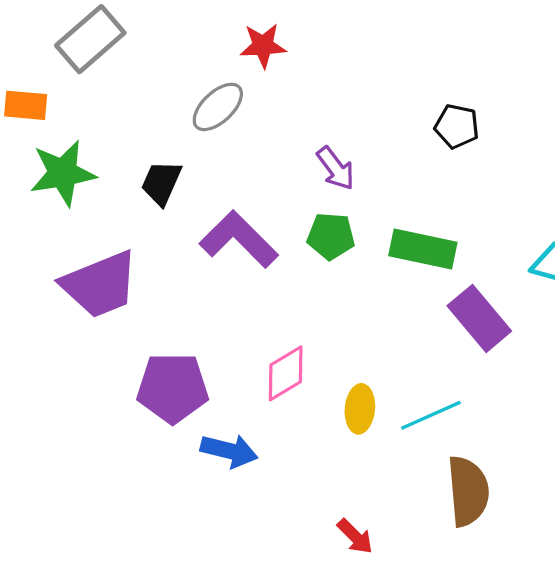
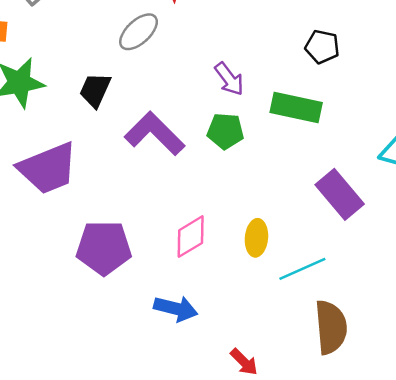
green rectangle: (423, 249) -> (296, 107), moved
yellow ellipse: (360, 409) -> (256, 238), moved
blue arrow: (229, 451) -> (176, 309), moved

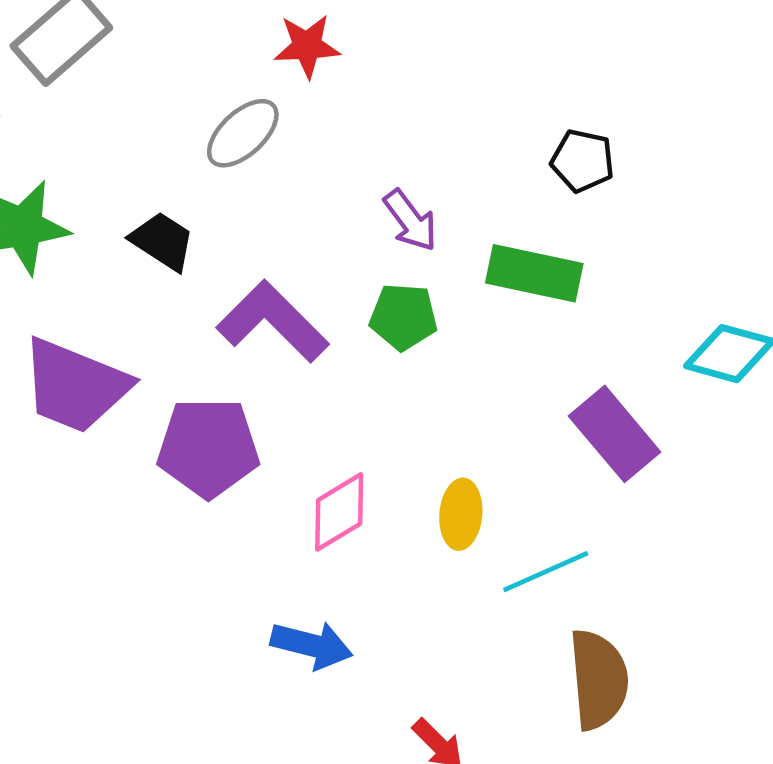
black trapezoid: (95, 90) -> (162, 241), turned 99
purple trapezoid: (48, 168) -> (75, 386), turned 44
purple pentagon: (104, 248) -> (208, 448), moved

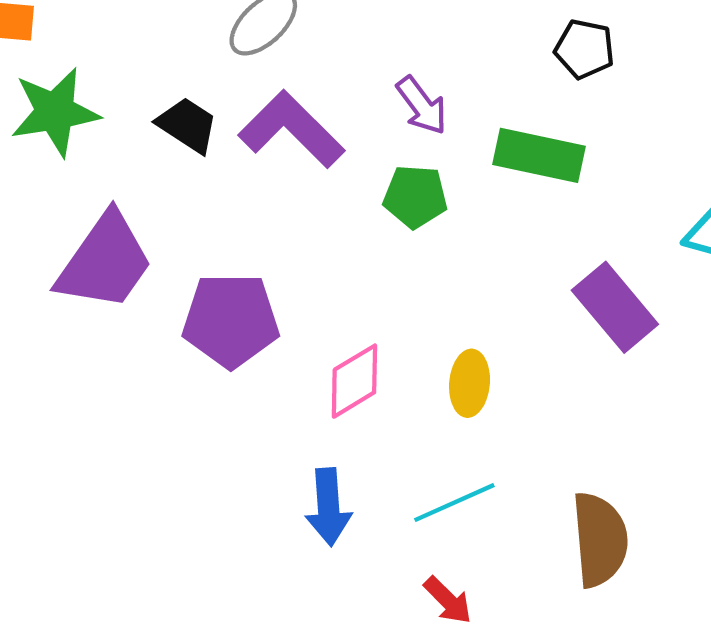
purple L-shape: (273, 321) -> (292, 129), moved
purple trapezoid: (75, 386) -> (105, 262), turned -77
cyan line: (546, 572) -> (454, 503), moved
blue arrow: (312, 645) -> (328, 507), turned 72

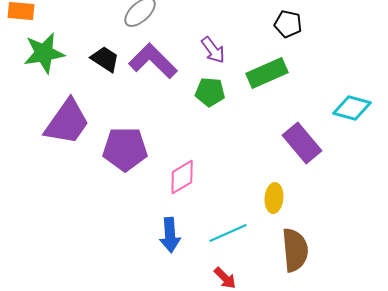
green rectangle: (539, 155) -> (267, 73), turned -36
yellow ellipse: (470, 383) -> (274, 198), moved

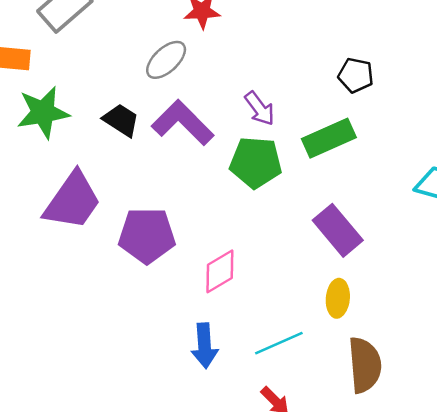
green pentagon: (210, 92) -> (256, 162), size x1.4
purple rectangle: (302, 143) -> (338, 230), moved

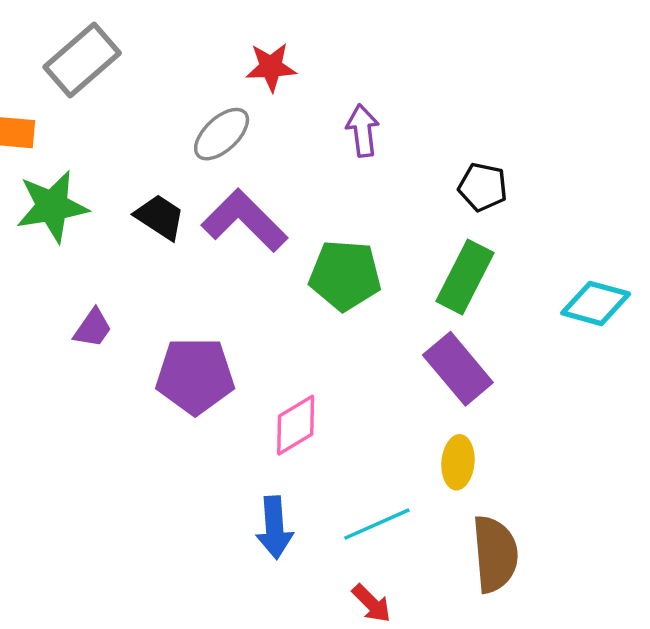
black pentagon: (356, 75) -> (483, 187), moved
purple arrow: (260, 109) -> (363, 131), moved, turned -150
green rectangle: (329, 138) -> (465, 277), moved, turned -39
purple trapezoid: (73, 201) -> (93, 328), size x0.5

